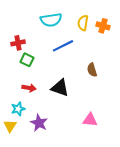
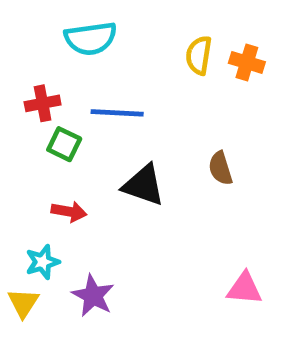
cyan semicircle: (51, 20) -> (91, 38), moved
blue line: (63, 46) -> (117, 113), moved, turned 30
black triangle: (60, 88) -> (144, 185), moved
pink triangle: (90, 120) -> (244, 288), moved

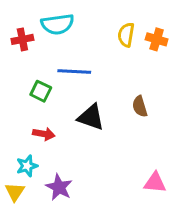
red cross: (43, 103) -> (22, 39), moved

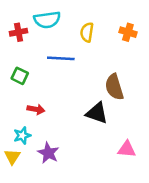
yellow semicircle: (126, 35) -> (87, 32), moved
green square: (41, 91) -> (20, 76), moved
brown semicircle: (140, 106) -> (114, 87), size x1.5
black triangle: (91, 117) -> (97, 113), moved

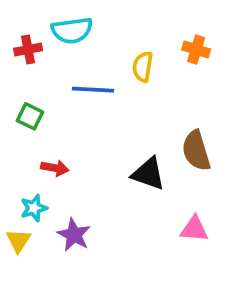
yellow semicircle: (87, 32) -> (143, 67), moved
brown semicircle: (114, 87) -> (196, 151), moved

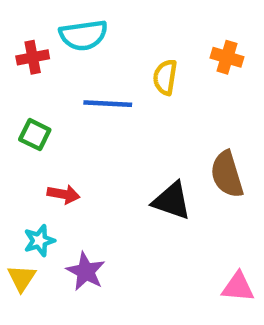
pink triangle: (194, 229) -> (238, 287), moved

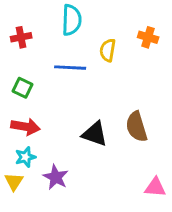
cyan semicircle: (83, 35) -> (72, 20), moved, turned -80
brown semicircle: (227, 174) -> (136, 127), moved
red arrow: (64, 194) -> (25, 127), moved, size x1.4
black triangle: (172, 201) -> (95, 134), moved

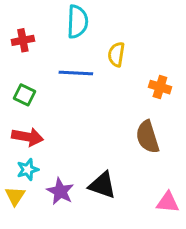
orange cross: (148, 37) -> (160, 87), moved
black triangle: (95, 134) -> (102, 185), moved

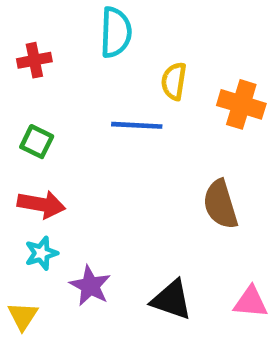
blue line: (76, 73) -> (137, 125), moved
orange cross: (160, 87) -> (241, 104), moved, size x1.4
black triangle: (102, 185) -> (172, 300), moved
yellow triangle: (15, 196) -> (23, 316), moved

